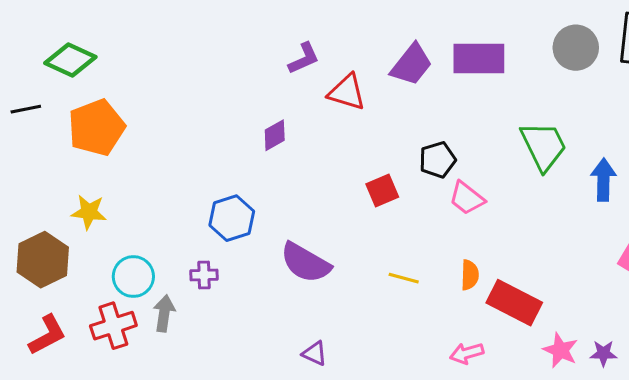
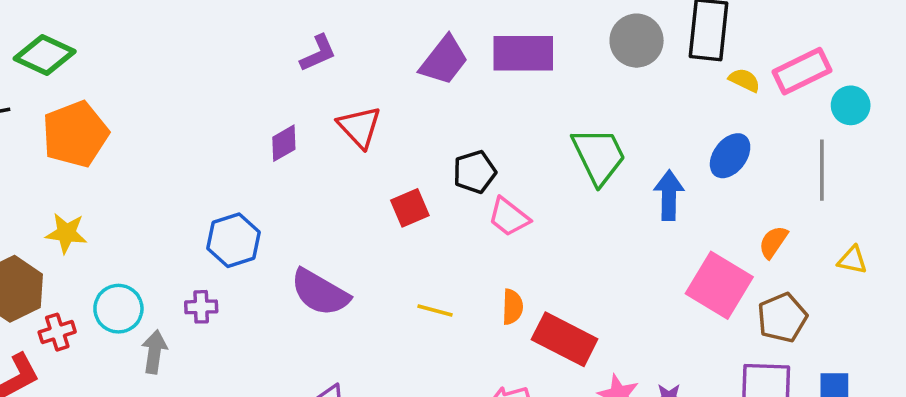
red triangle: (347, 92) -> (359, 127), moved, turned 30
red cross: (113, 326) -> (57, 332), moved, size x0.7

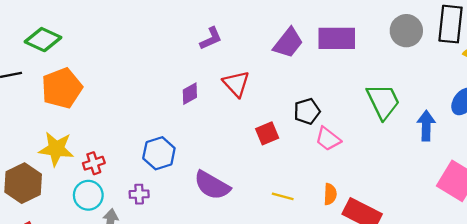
yellow star: (66, 233) -> (56, 149), size x1.4
red cross: (57, 332) -> (94, 163), moved

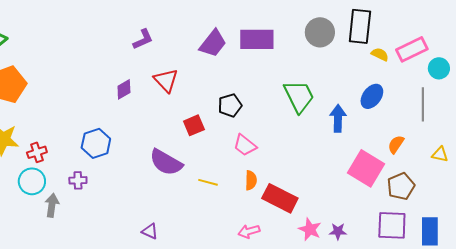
pink trapezoid: (328, 139) -> (245, 145), moved
purple semicircle: (212, 185) -> (166, 162), moved

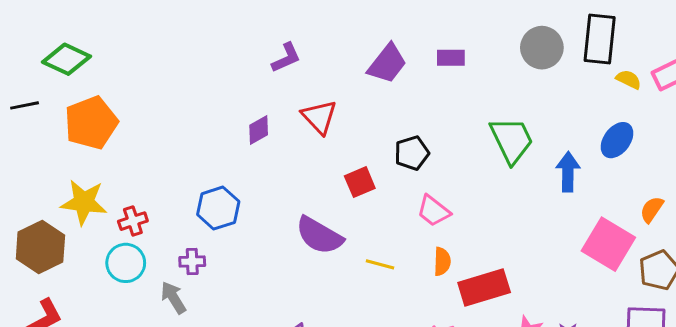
purple rectangle: (257, 39) -> (451, 58), size x0.6
red rectangle: (280, 198) -> (484, 287), turned -44
gray arrow: (52, 205) -> (173, 298), moved, turned -40

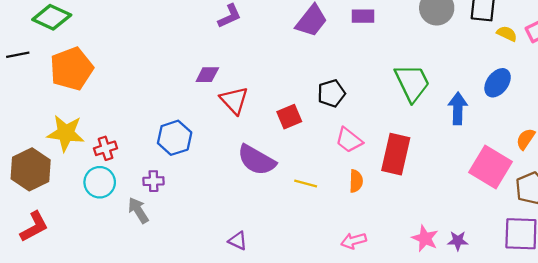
red triangle: (319, 117) -> (234, 100), moved
purple diamond: (259, 130) -> (207, 75), turned 30
red rectangle: (484, 287) -> (396, 154), moved, turned -60

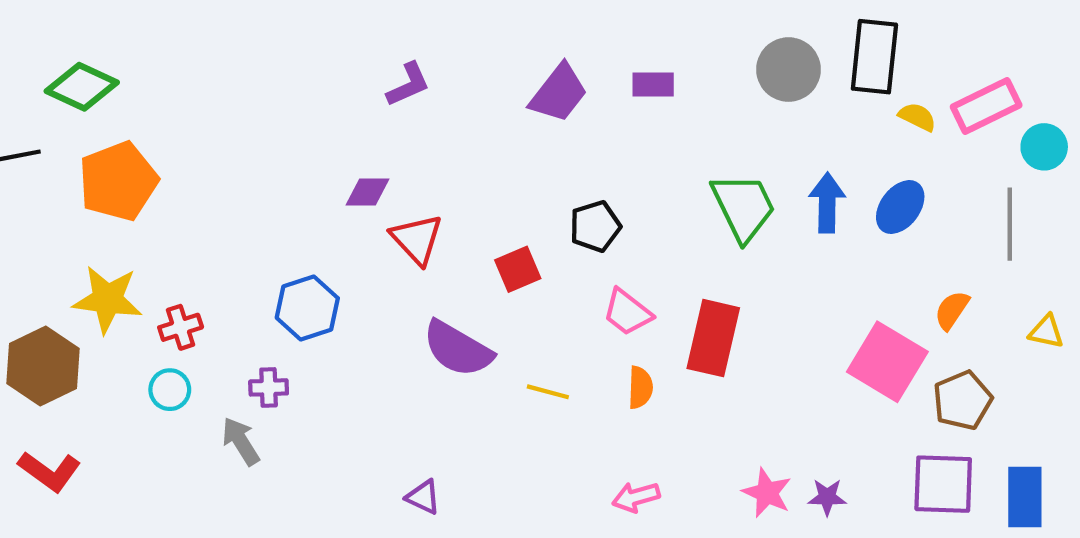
blue arrow: (458, 109) -> (827, 203), moved
cyan circle: (100, 182) -> (170, 390), size x0.7
red L-shape: (34, 227) -> (49, 471), turned 64

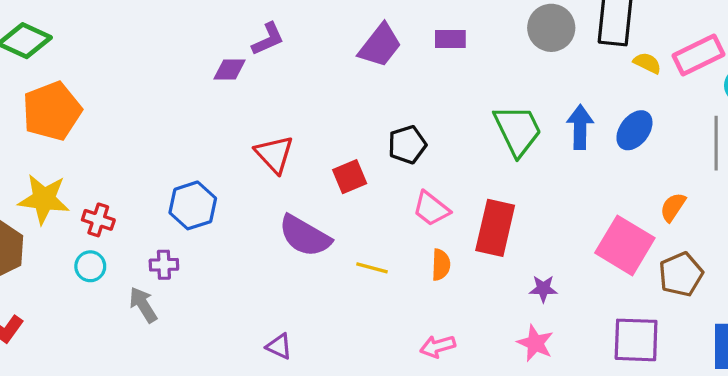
purple diamond: (367, 192) -> (230, 69), moved
red cross: (181, 327) -> (98, 220), turned 36
purple square: (943, 484) -> (636, 340), moved
purple star: (827, 497) -> (543, 289), moved

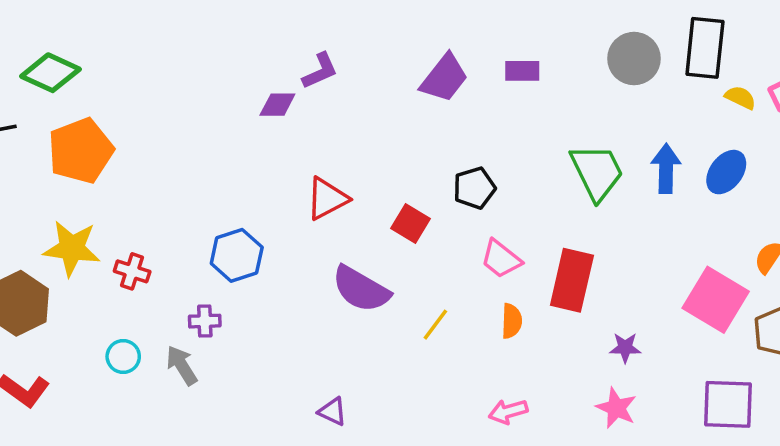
red triangle: (274, 154) -> (327, 199), turned 45
red square: (350, 177) -> (411, 223), turned -36
cyan circle: (90, 266) -> (123, 357), moved
yellow line: (372, 268) -> (435, 325), turned -68

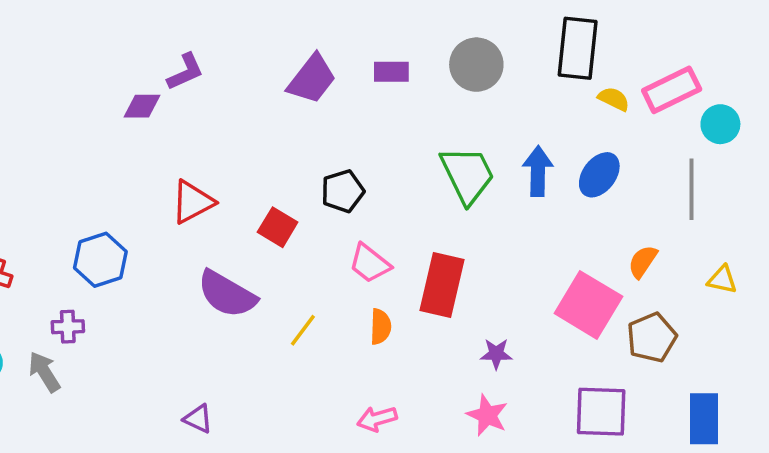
gray circle: (634, 59) -> (476, 65), moved

